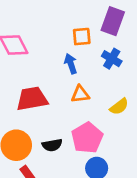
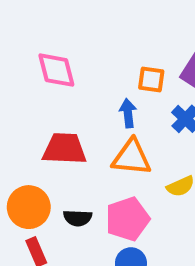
orange triangle: (80, 94) -> (132, 157), size x1.5

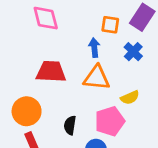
black semicircle: (78, 218) -> (70, 125), moved, turned 96
pink pentagon: (127, 219) -> (110, 121), moved

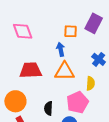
blue cross: (133, 52) -> (99, 59), moved
yellow semicircle: (130, 97) -> (91, 83), turned -56

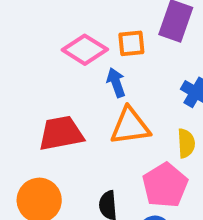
pink diamond: (23, 31) -> (85, 50), moved, turned -30

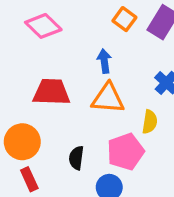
orange square: (131, 43) -> (124, 19), moved, turned 30
pink diamond: (85, 50) -> (43, 26), moved

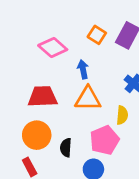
pink diamond: (43, 26) -> (53, 47), moved
orange circle: (22, 142) -> (37, 135), moved

